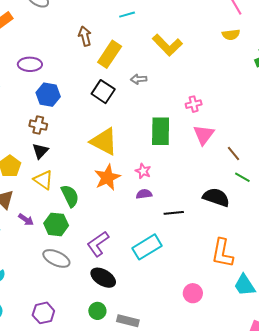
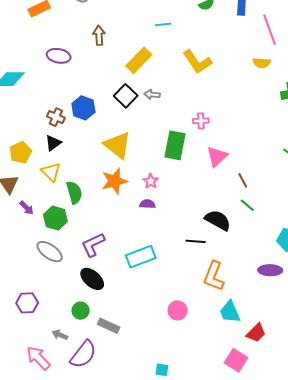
brown arrow: (85, 36) -> (99, 35), moved
gray arrow: (139, 79) -> (152, 95), moved
blue hexagon: (48, 95) -> (83, 108), moved
pink cross: (194, 104) -> (201, 121), moved
black line: (174, 213) -> (196, 241), moved

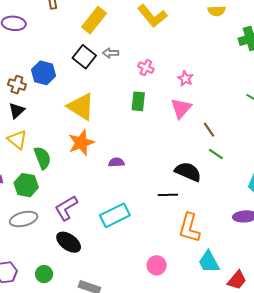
pink cross: (201, 121) -> (146, 68), moved, turned 35
green rectangle: (175, 145) -> (138, 101), size x0.7
pink star: (151, 181) -> (185, 78), moved
gray ellipse: (50, 252) -> (24, 219), turned -44
green circle: (81, 311) -> (44, 274), moved

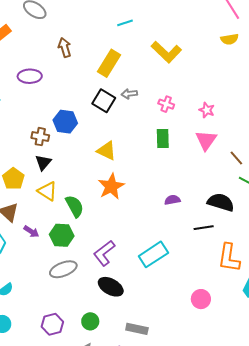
yellow triangle: (81, 107) -> (107, 151), size x0.7
purple semicircle: (116, 162) -> (172, 200), moved

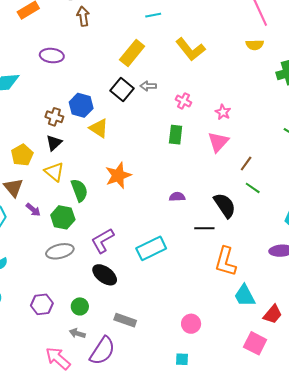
brown arrow: (65, 48) -> (83, 16), moved
yellow triangle: (107, 151) -> (99, 128), moved
brown line: (236, 158) -> (246, 164), turned 70
black semicircle: (221, 202) -> (225, 205), turned 32
pink circle: (201, 299) -> (191, 324), moved

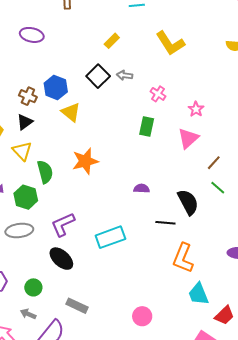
yellow rectangle: (132, 53) -> (112, 41), size x0.6

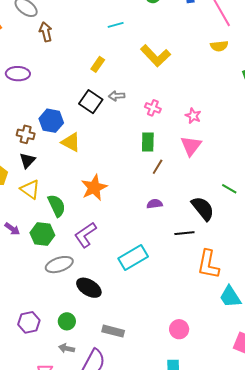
brown line: (214, 163) -> (158, 167), moved
purple L-shape: (63, 224) -> (85, 235), moved
gray ellipse: (19, 230) -> (59, 265), moved

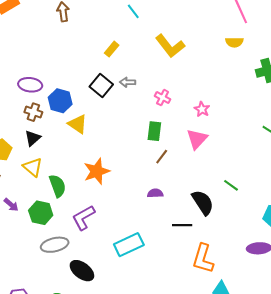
cyan line: (116, 25) -> (133, 11), turned 63
purple ellipse: (18, 74) -> (30, 85), moved

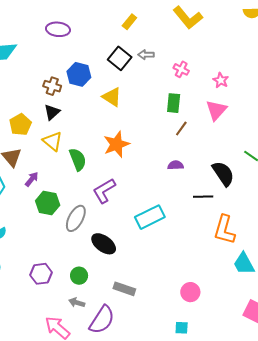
purple ellipse: (30, 85) -> (58, 29), moved
yellow triangle: (78, 124) -> (112, 97), moved
purple arrow: (11, 205) -> (32, 179), turned -91
green hexagon: (41, 213) -> (48, 203), moved
gray ellipse: (55, 245) -> (76, 218), turned -48

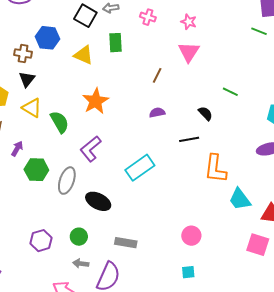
green rectangle: (174, 103) -> (115, 43), moved
black semicircle: (223, 174) -> (205, 113), size x0.6

